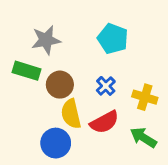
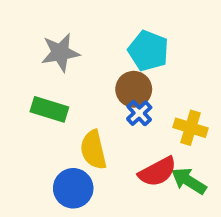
green rectangle: (26, 71) -> (49, 109), moved
brown circle: (60, 85) -> (134, 89), moved
red semicircle: (104, 122) -> (158, 172), moved

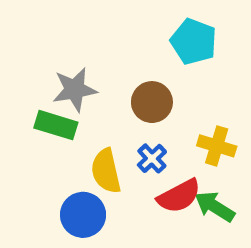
cyan pentagon: (148, 51) -> (194, 42), moved
gray star: (60, 53) -> (75, 90), moved
blue cross: (139, 113) -> (152, 158), moved

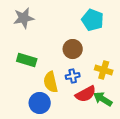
gray star: (75, 90) -> (24, 18), moved
blue cross: (152, 158) -> (73, 76), turned 32

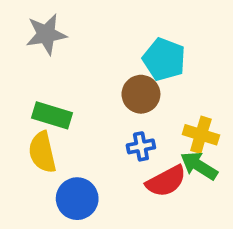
cyan pentagon: (93, 20) -> (164, 59), moved
yellow semicircle: (51, 82) -> (42, 152), moved
green arrow: (103, 99) -> (199, 166), moved

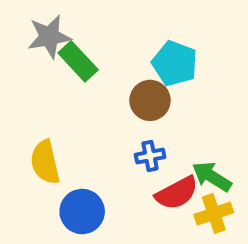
green rectangle: (52, 115) -> (78, 61), moved, turned 30
yellow cross: (201, 135) -> (214, 214), moved, turned -36

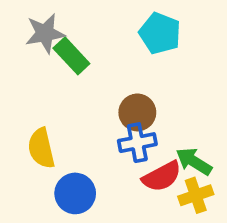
cyan pentagon: (175, 63) -> (160, 33), moved
brown circle: (150, 100) -> (137, 112), moved
blue cross: (150, 156) -> (137, 143), size x1.4

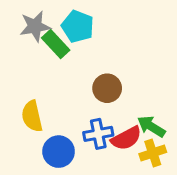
cyan pentagon: (160, 33) -> (78, 26), moved
blue cross: (137, 143) -> (98, 134), moved

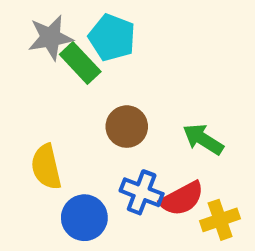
brown circle: (107, 88) -> (127, 127), moved
green arrow: (151, 127) -> (203, 139), moved
blue cross: (98, 134) -> (142, 192), turned 32

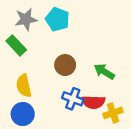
green rectangle: (80, 63) -> (16, 45), moved
red semicircle: (182, 199) -> (93, 102), turned 30
blue circle: (84, 218) -> (23, 114), moved

